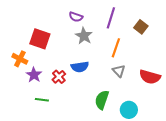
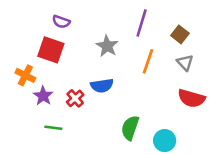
purple semicircle: (76, 17) -> (61, 22), moved
gray triangle: (119, 71) -> (185, 63), moved

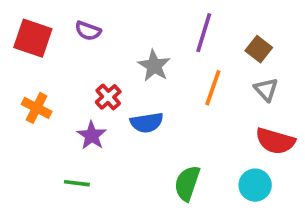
red square: (51, 50) -> (33, 38), moved
purple star: (43, 96) -> (92, 135), moved
red cross: (75, 98) -> (108, 97), moved
cyan circle: (165, 141) -> (255, 185), moved

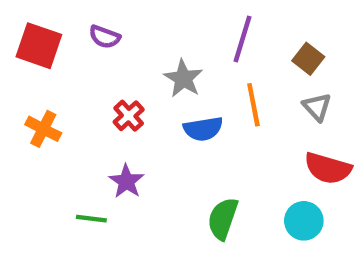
orange line: (213, 88) -> (253, 105), turned -30
blue semicircle: (147, 123) -> (203, 129), moved
purple star: (92, 135) -> (126, 181), moved

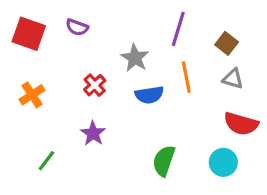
gray triangle: (317, 107) -> (233, 79), turned -30
orange cross: (43, 129) -> (32, 95), turned 30
green line: (91, 219) -> (46, 161), moved, turned -60

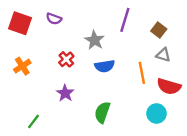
orange line: (186, 77) -> (142, 73), moved
green line: (46, 161) -> (34, 121), moved
green semicircle: (164, 161) -> (102, 112), moved

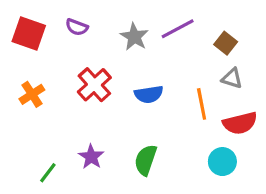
purple line: (125, 20) -> (178, 29), turned 45
gray star: (94, 40) -> (134, 37), moved
red cross: (66, 59) -> (94, 85), size x1.5
red semicircle: (169, 86) -> (240, 123), turned -30
purple star: (65, 93) -> (91, 157), moved

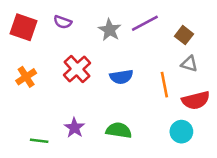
green semicircle: (146, 160) -> (119, 130), turned 80
green line: (48, 173) -> (39, 141), turned 60

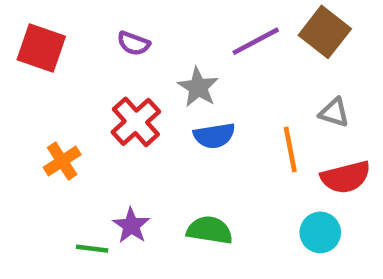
purple semicircle: (63, 22) -> (134, 43), moved
gray star: (110, 30) -> (198, 87), moved
brown square: (184, 35) -> (325, 32), moved, size x1.5
orange cross: (26, 77) -> (62, 161), moved
green line: (39, 141) -> (92, 249), moved

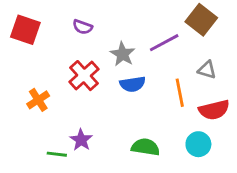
purple line: (256, 41) -> (164, 43), moved
green semicircle: (210, 230) -> (145, 147), moved

